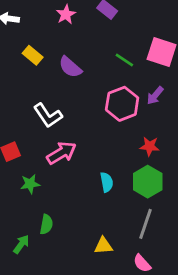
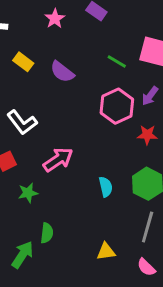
white L-shape: (48, 115) -> (22, 122), moved
red star: (150, 146) -> (147, 135), moved
green arrow: (21, 244) -> (22, 255), size x1.4

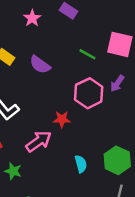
red star: (147, 135) -> (62, 119), moved
green star: (28, 193) -> (13, 171), turned 30

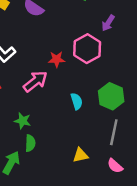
pink hexagon: (89, 93) -> (87, 49), moved
green star: (13, 171) -> (23, 121), moved

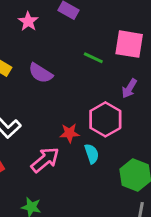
cyan semicircle: (77, 101) -> (92, 154), moved

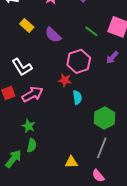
pink hexagon: (105, 119) -> (79, 61), moved
pink arrow: (45, 160) -> (32, 94), moved

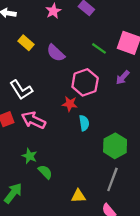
pink arrow: (32, 94) -> (33, 120), turned -125
green semicircle: (32, 145) -> (45, 172), moved, turned -56

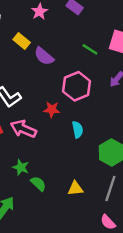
yellow rectangle: (26, 43) -> (22, 41), moved
red star: (70, 104) -> (52, 109), moved
yellow triangle: (78, 196) -> (75, 189), moved

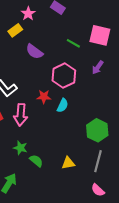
yellow rectangle: (22, 41) -> (15, 30), moved, turned -72
pink arrow: (23, 129) -> (21, 115), turned -105
cyan semicircle: (78, 130) -> (63, 105), moved, turned 40

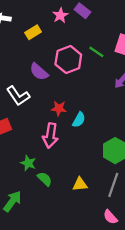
pink star: (28, 14) -> (60, 15), moved
purple semicircle: (34, 52) -> (39, 72), moved
pink hexagon: (64, 76) -> (68, 60), moved
pink arrow: (21, 115) -> (50, 136), moved

